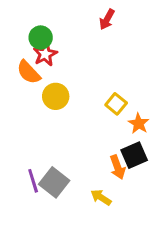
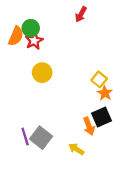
orange semicircle: (29, 72) -> (16, 36), moved, turned -114
yellow square: (116, 104) -> (99, 79), moved

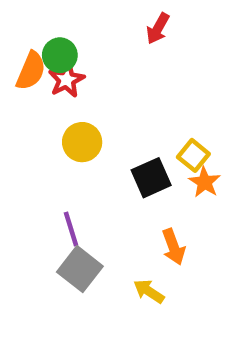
black square: (101, 117) -> (151, 178), moved
purple line: (25, 136) -> (71, 229), moved

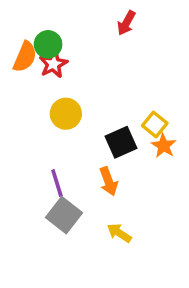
orange arrow: (173, 247) -> (109, 181), moved

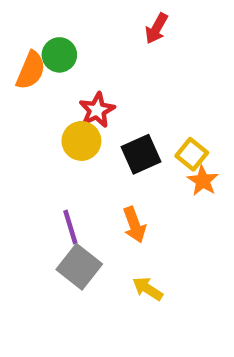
red star: (53, 64) -> (97, 110), moved
black square: (121, 142) -> (141, 154), moved

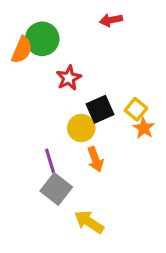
red arrow: (156, 28) -> (111, 20), turned 50
green circle: (59, 55) -> (42, 39), size x1.4
yellow circle: (81, 141) -> (81, 128), moved
yellow arrow: (148, 289) -> (89, 222), moved, size x1.4

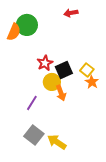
red star: (69, 78) -> (45, 63), moved
orange arrow: (95, 159) -> (61, 93), moved
purple line: (50, 161) -> (32, 103), turned 49
gray square: (56, 189) -> (34, 135), moved

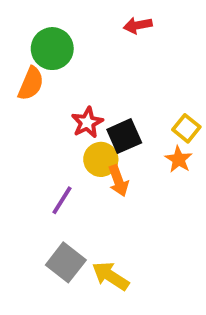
orange semicircle: (14, 32) -> (31, 84), moved
yellow square: (87, 70) -> (186, 128), moved

